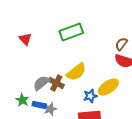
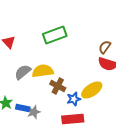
yellow semicircle: (76, 72) -> (43, 71), moved, turned -150
gray semicircle: (41, 83) -> (23, 72), moved
brown cross: (56, 83) -> (58, 86), moved

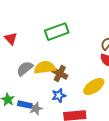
brown cross: (58, 86) -> (60, 74), moved
blue star: (74, 99) -> (59, 96), moved

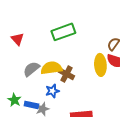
yellow ellipse: (94, 87) -> (100, 65), moved, turned -60
blue star: (59, 96) -> (52, 91), moved

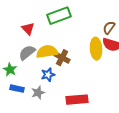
red triangle: (17, 39) -> (28, 29), moved
green star: (14, 100) -> (10, 70), moved
blue rectangle: (31, 105) -> (17, 89), moved

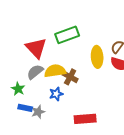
red triangle: (28, 29) -> (36, 48), size x1.6
yellow ellipse: (96, 49) -> (97, 57), moved
gray star: (38, 93) -> (38, 112), moved

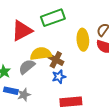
red triangle: (36, 48) -> (22, 31), turned 45
gray semicircle: (35, 72) -> (27, 67), moved
blue star: (56, 94) -> (59, 77), moved

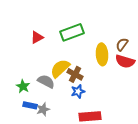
red triangle: (22, 31) -> (37, 37), moved, size x0.6
yellow semicircle: (41, 54) -> (60, 68), turned -35
gray semicircle: (27, 67) -> (46, 81), turned 66

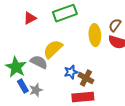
brown cross: (75, 74) -> (86, 78), moved
green star: (23, 86) -> (16, 67), size x1.5
blue rectangle: (30, 105) -> (23, 86), turned 48

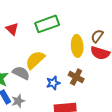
red triangle: (30, 18) -> (12, 29), turned -48
brown cross: (86, 78) -> (76, 77), moved

